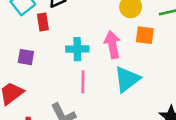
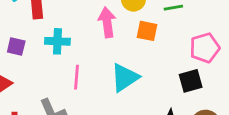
pink arrow: (112, 45) -> (107, 22), moved
cyan cross: (77, 49) -> (57, 41), moved

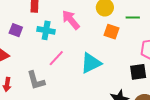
pink arrow: (107, 22) -> (71, 20), moved, turned -40
pink line: (76, 77) -> (56, 58), turned 30

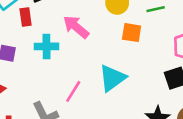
pink line: (56, 58) -> (73, 91), moved

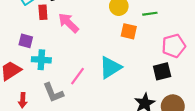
pink arrow: (76, 27) -> (68, 23), moved
cyan cross: (47, 46) -> (41, 60), moved

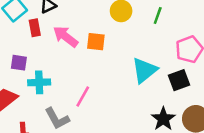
green line: (150, 14) -> (158, 16), turned -56
orange square: (129, 31) -> (96, 42), moved
cyan triangle: (110, 67) -> (144, 70), moved

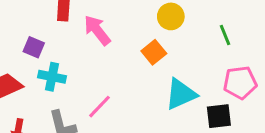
green line: (158, 16) -> (225, 35), moved, turned -56
orange square: (96, 42) -> (154, 52), moved, turned 30

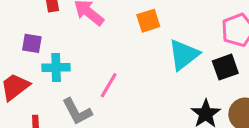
orange square: (154, 52) -> (148, 21), turned 35

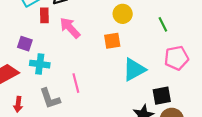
black square: (225, 67) -> (162, 96), moved
pink line: (109, 85) -> (76, 83), turned -54

